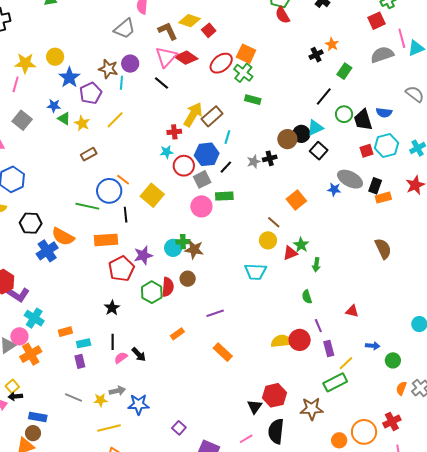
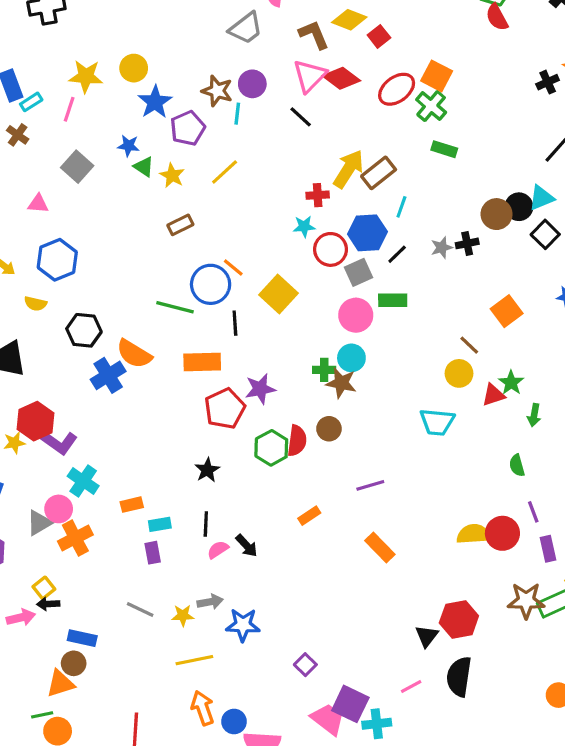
cyan circle: (173, 248) -> (351, 358), moved
brown star: (312, 409) -> (526, 601), moved

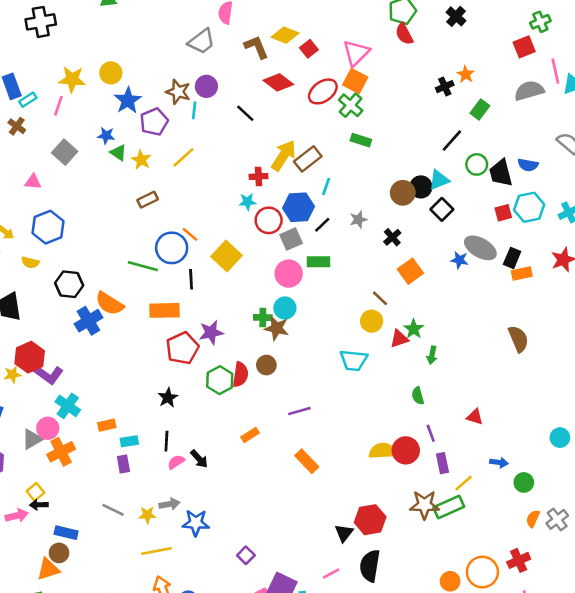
pink triangle: (310, 76) -> (356, 53), moved
black cross: (467, 243) -> (392, 237), moved, turned -30

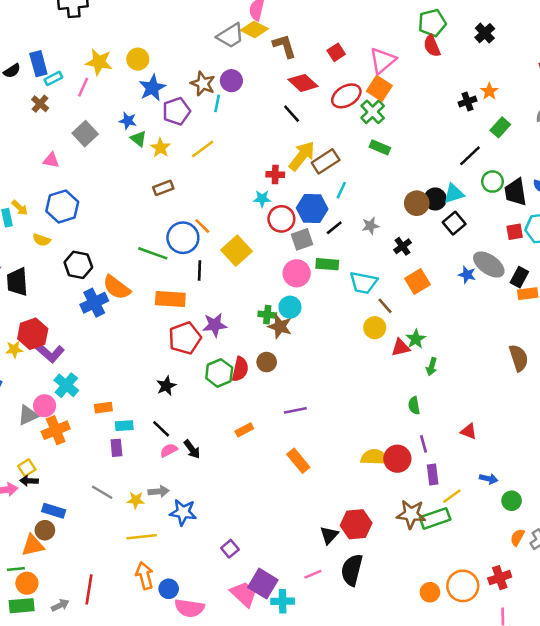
yellow diamond: (285, 35) -> (254, 30), moved
black line: (245, 113) -> (292, 114), moved
cyan trapezoid: (354, 360) -> (363, 283), moved
black line: (166, 441) -> (161, 429), turned -54

